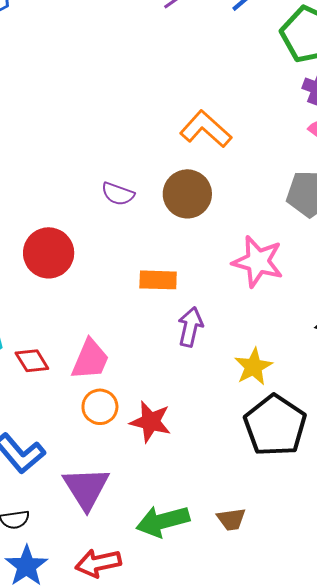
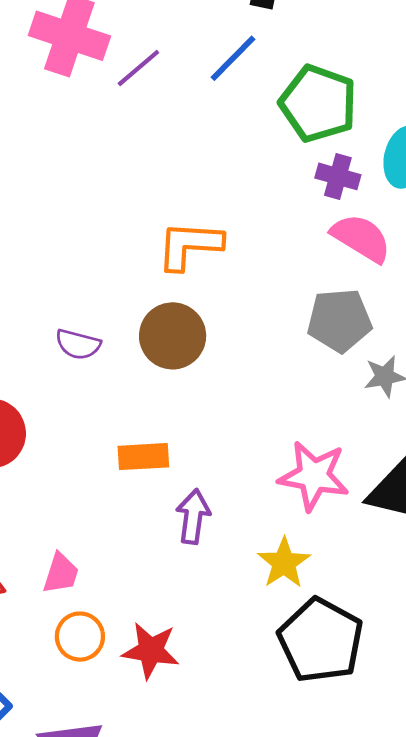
orange L-shape: (206, 129) -> (190, 245), turned -33
pink star: (258, 262) -> (314, 476), moved
pink trapezoid: (90, 359) -> (61, 573), size x0.7

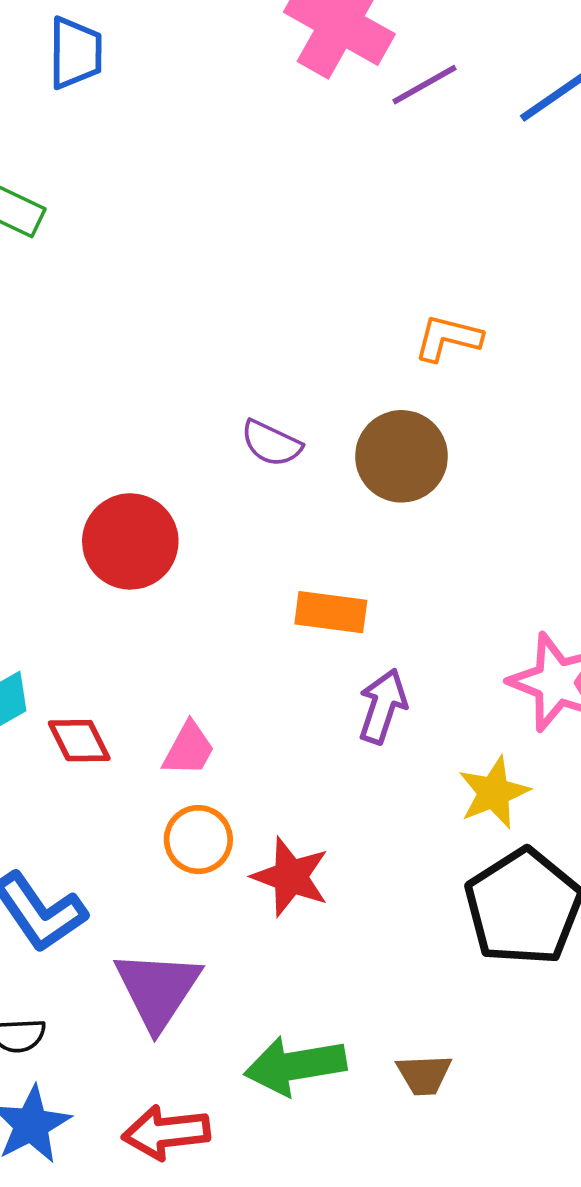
orange L-shape: (190, 245) -> (448, 338), size x0.7

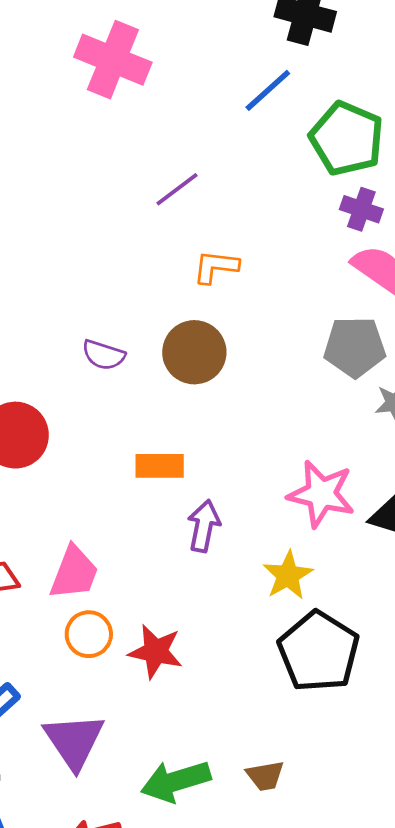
purple line: (425, 85) -> (177, 189), moved
pink trapezoid: (189, 749) -> (74, 573), size x1.4

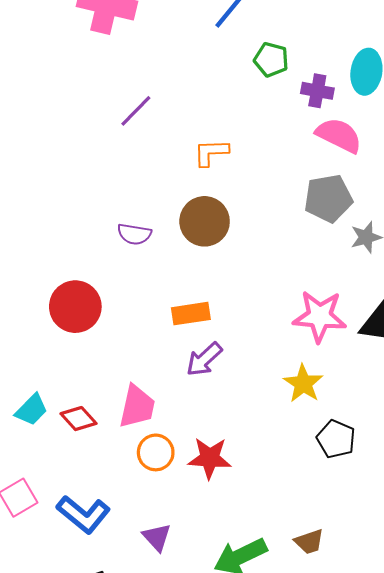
green pentagon: (347, 138) -> (271, 60), moved, size x0.6
purple line: (177, 189) -> (136, 111), moved
purple arrow: (204, 526) -> (204, 359), moved, turned -135
black pentagon: (319, 652) -> (336, 439), size x0.6
purple triangle: (74, 741) -> (157, 537), size x0.6

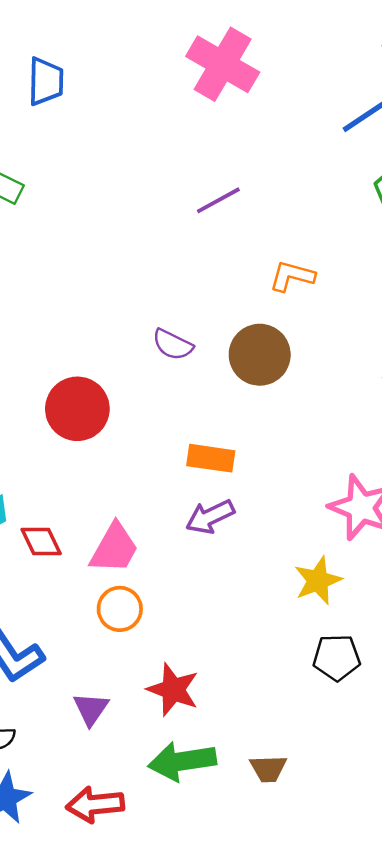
black pentagon: (336, 439) -> (337, 657), turned 30
red star: (210, 458) -> (173, 690), moved

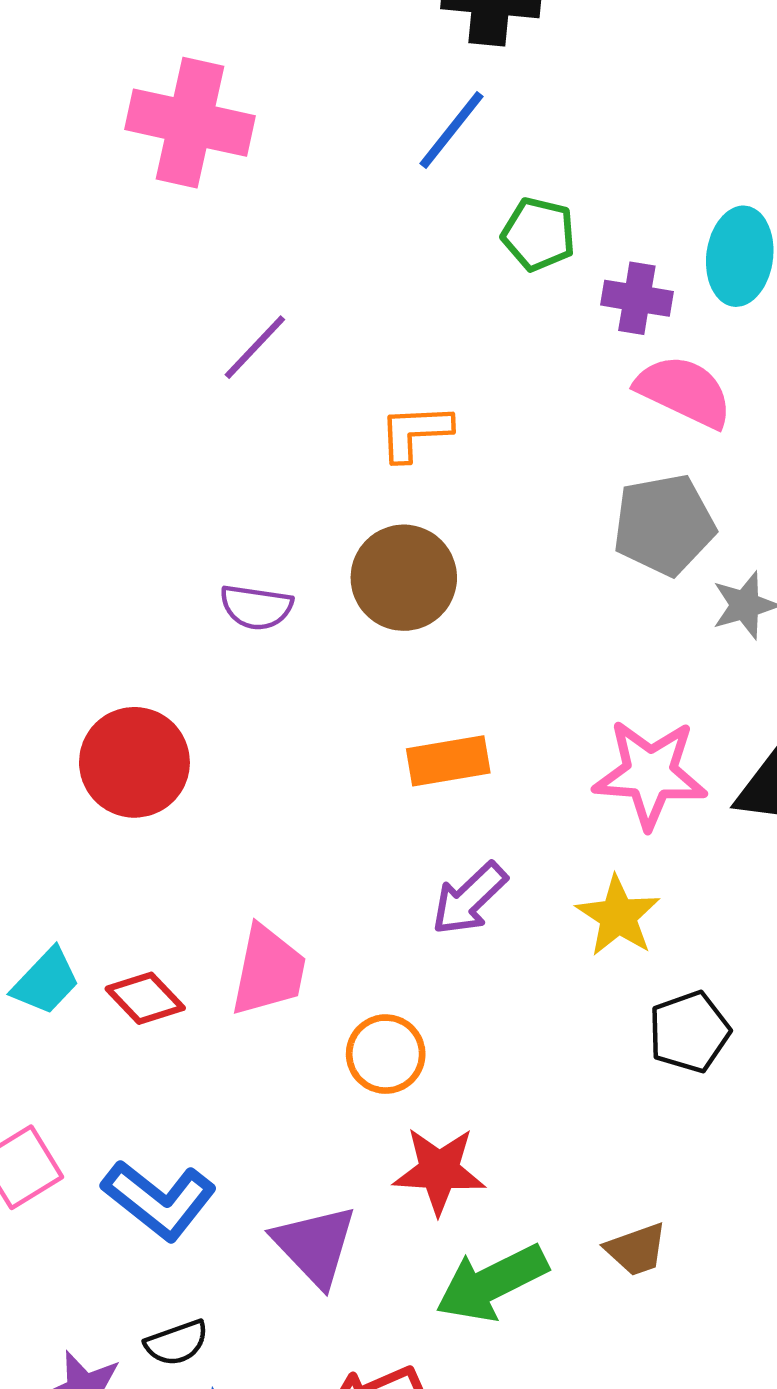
orange rectangle: (211, 458) -> (448, 761), moved
purple arrow: (210, 517) -> (469, 899), moved
orange circle: (120, 609) -> (386, 1054), moved
purple triangle: (91, 709) -> (315, 1245), size x1.4

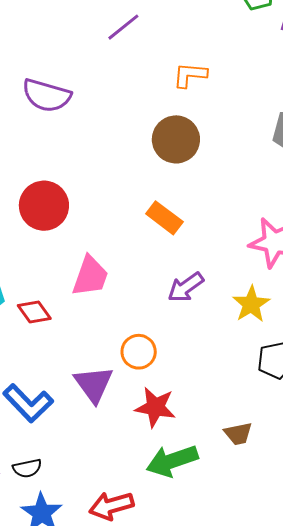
purple semicircle: (256, 607) -> (47, 96), moved, size x1.5
orange rectangle: (448, 761) -> (164, 218), moved, turned 39
pink trapezoid: (268, 971) -> (90, 276), moved
purple triangle: (315, 1245) -> (94, 384), moved
brown trapezoid: (636, 1249) -> (238, 434), moved

